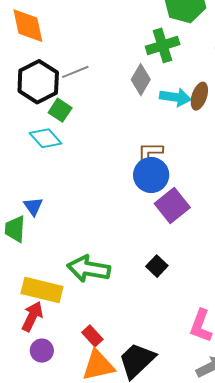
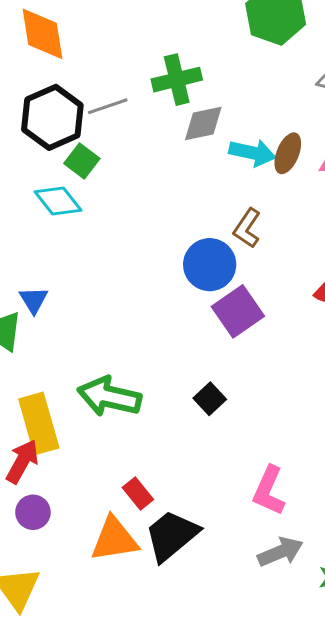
green cross: (163, 45) -> (177, 80), moved
gray diamond: (141, 80) -> (203, 123), turned 44
brown L-shape: (150, 152) -> (247, 228), moved, turned -60
yellow rectangle: (42, 290) -> (39, 423), turned 57
red rectangle: (92, 336) -> (138, 494), moved

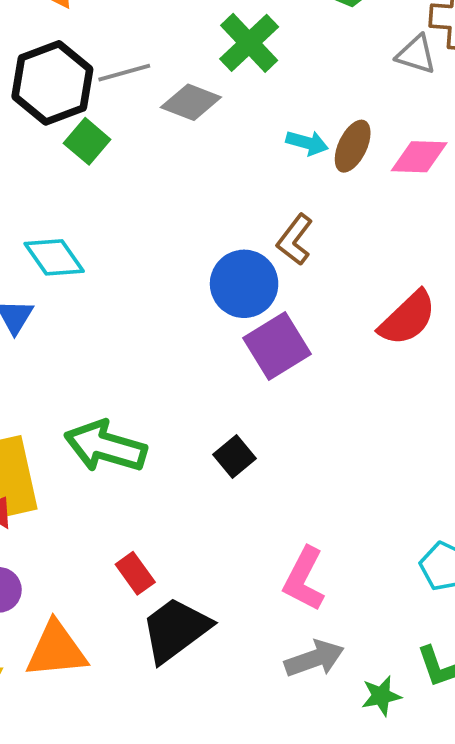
green cross: (177, 80) -> (249, 43), moved, turned -33
gray diamond: (203, 123) -> (191, 102), moved, turned 30
cyan arrow: (252, 153) -> (307, 143), size x0.7
cyan diamond: (58, 201) -> (54, 257), moved
orange triangle: (114, 539) -> (56, 650), moved

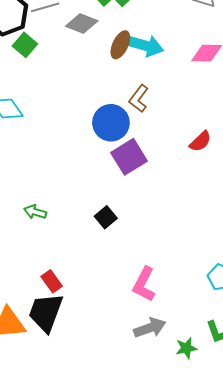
cyan arrow: (307, 143) -> (145, 46), size x1.6
brown ellipse: (353, 146) -> (120, 45), moved
red semicircle: (408, 318) -> (200, 141), size x0.7
green arrow: (105, 446) -> (35, 212), size x0.5
black trapezoid: (176, 630) -> (46, 312), moved, turned -33

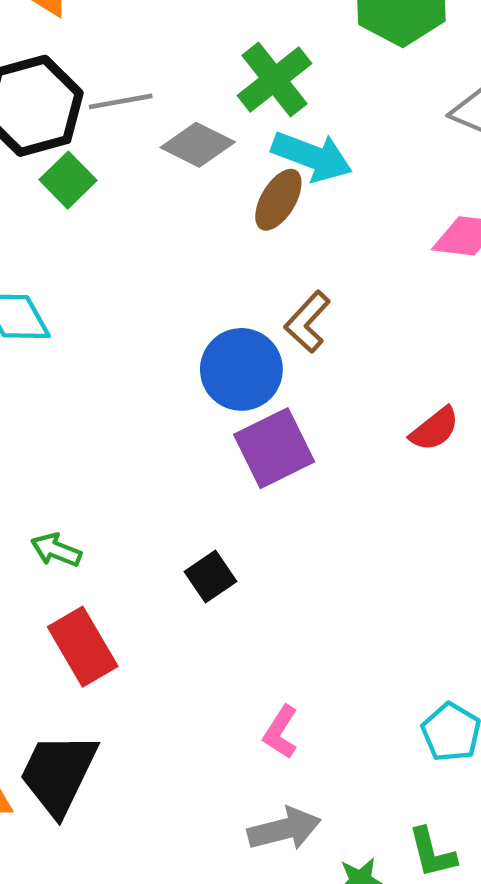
cyan arrow: (145, 46) -> (312, 156), moved
red rectangle: (52, 281) -> (83, 647), moved, size x1.5
pink L-shape: (144, 284) -> (281, 732), size x0.7

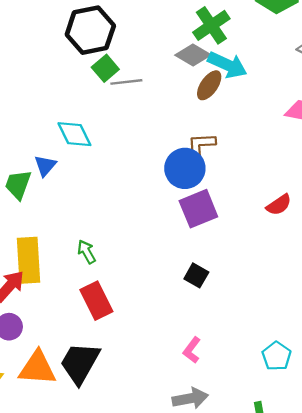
gray line: (121, 101) -> (126, 82), moved
gray diamond: (198, 145) -> (193, 55), moved
brown L-shape: (308, 322) -> (201, 144), moved, turned 40
green arrow: (56, 550) -> (86, 252), turned 35
black square: (211, 577) -> (196, 275), moved, turned -30

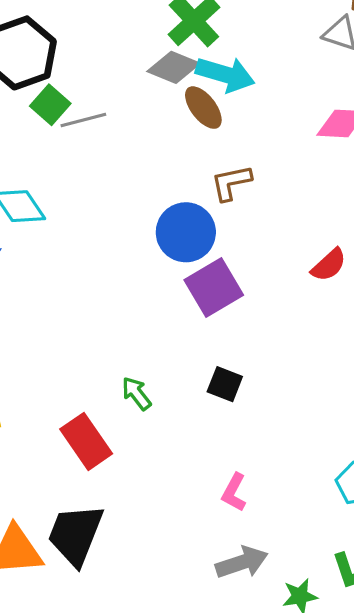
brown ellipse: (209, 85) -> (203, 108), turned -64
brown L-shape: (201, 144) -> (231, 183), moved
green arrow: (86, 252) -> (136, 393), moved

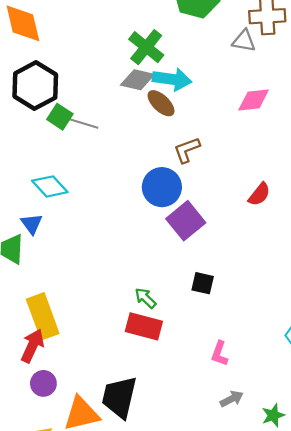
gray line: (83, 120) -> (83, 123), turned 40
red rectangle: (86, 441) -> (144, 326), moved, turned -32
gray arrow: (242, 562) -> (232, 399), size x0.7

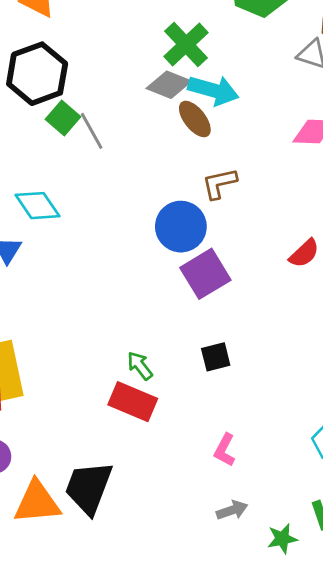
gray line: (83, 123) -> (92, 131), turned 36
black square: (203, 283) -> (216, 357), turned -35

